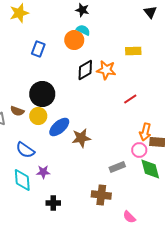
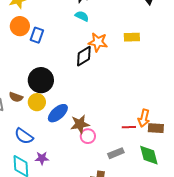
orange circle: (74, 40) -> (20, 26), moved
orange star: (106, 70) -> (98, 42), moved
red line: (130, 99) -> (129, 127), moved, turned 32
pink circle: (139, 150) -> (88, 136), moved

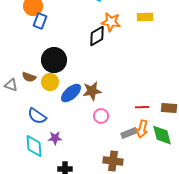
blue rectangle: (37, 35) -> (40, 21), moved
orange arrow: (144, 118) -> (142, 129), moved
brown star: (80, 124) -> (92, 91), moved

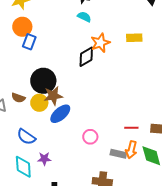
orange star: (111, 22) -> (100, 43), turned -30
brown star: (92, 91) -> (53, 96), moved
gray rectangle: (129, 133) -> (118, 154), turned 35

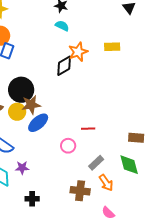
red line: (131, 128) -> (88, 129), moved
orange arrow: (131, 150) -> (106, 183), moved, turned -48
gray rectangle: (118, 154) -> (96, 163), turned -56

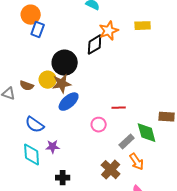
black circle: (21, 90) -> (65, 63), moved
yellow circle: (17, 112) -> (48, 80), moved
green diamond: (129, 165) -> (147, 133), moved
brown cross: (80, 191) -> (111, 170), turned 36

